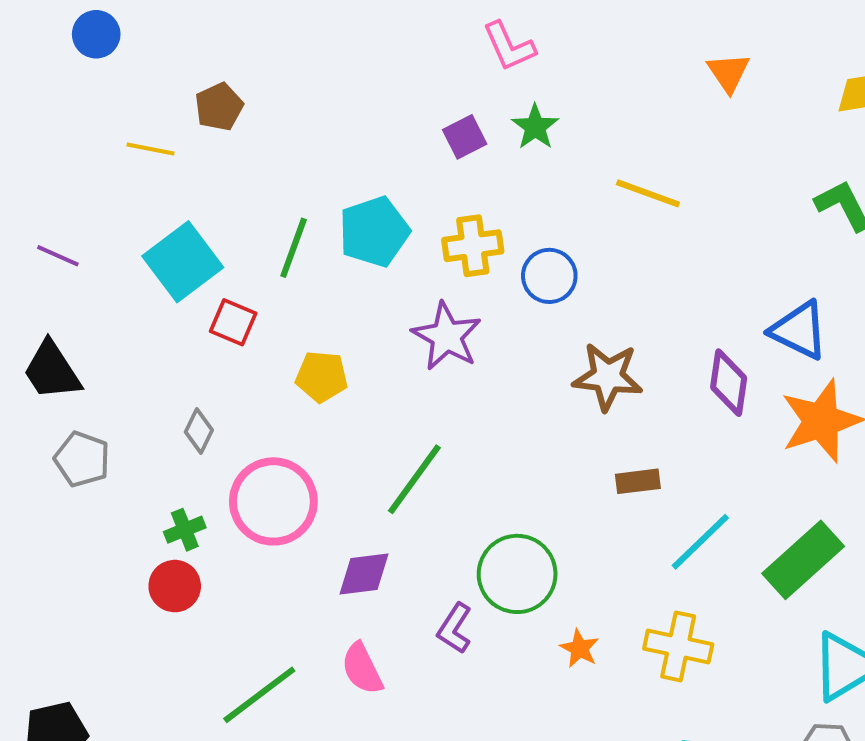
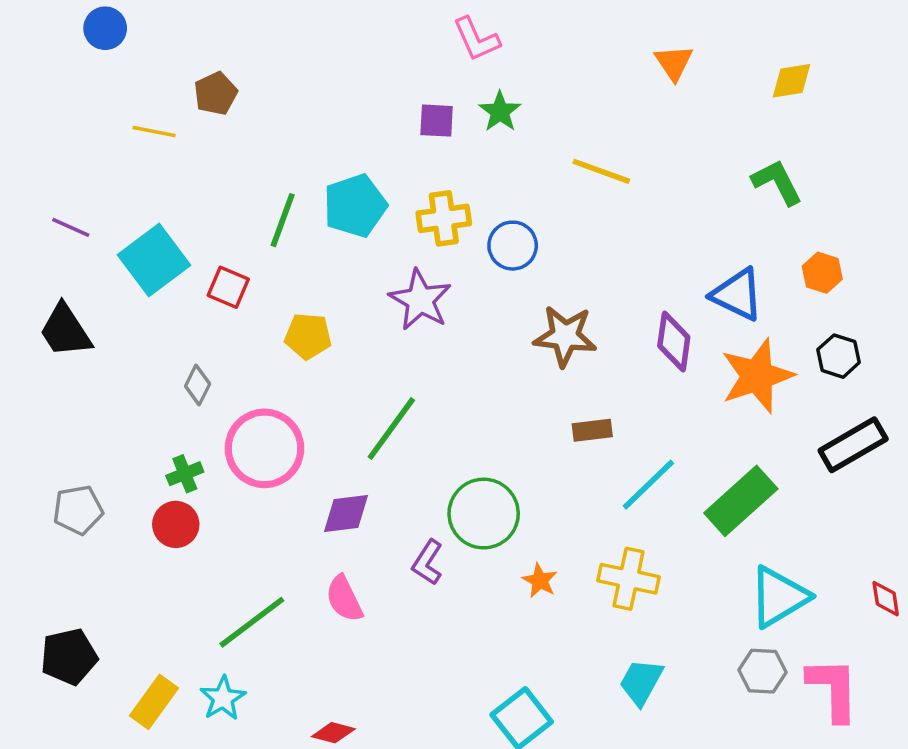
purple square: (465, 137) -> (437, 121), turned 30
cyan square: (183, 262) -> (154, 260), moved
gray pentagon: (82, 459) -> (78, 510), moved, turned -30

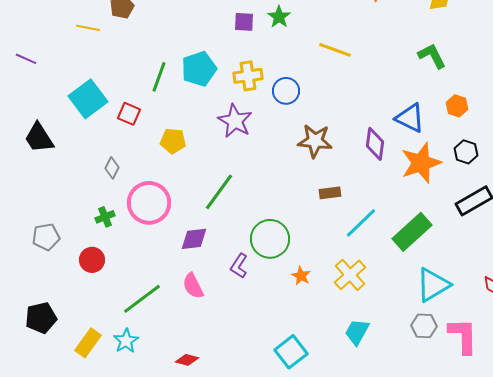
purple line: (71, 227) -> (26, 59), moved
red circle: (176, 524) -> (92, 260), moved
yellow cross: (628, 579) -> (350, 275), turned 36

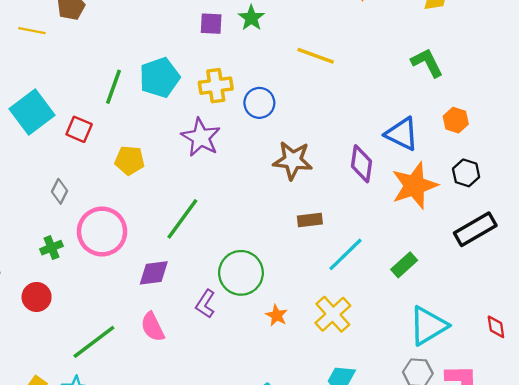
green rectangle: (412, 232) -> (404, 265), size x0.6

